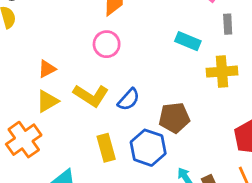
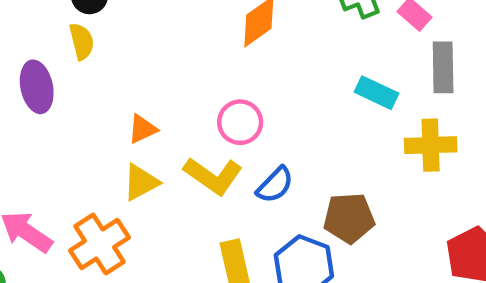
gray rectangle: (228, 24) -> (443, 67), size x1.5
pink circle: (107, 44) -> (240, 122), moved

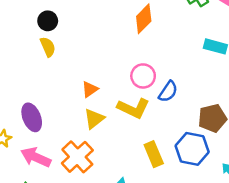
purple ellipse: (37, 87) -> (32, 117), moved
blue semicircle: (275, 185) -> (168, 92), moved

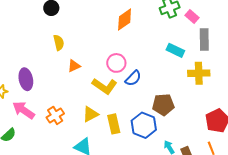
yellow semicircle: (48, 47) -> (59, 43), moved
yellow triangle: (94, 119) -> (90, 114), moved
orange cross: (77, 157) -> (55, 116), size x0.7

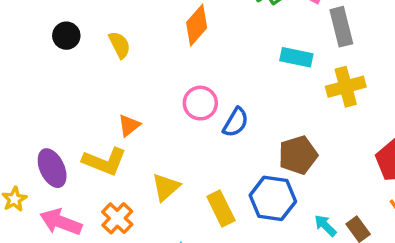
yellow semicircle: (59, 43) -> (120, 45), moved
yellow L-shape: (105, 86) -> (105, 161), moved
yellow triangle: (90, 114) -> (166, 187), moved

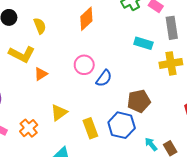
yellow L-shape: (105, 161) -> (22, 54), moved

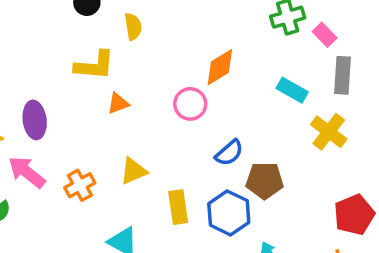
orange diamond: (86, 19) -> (220, 67), moved
yellow L-shape: (22, 54) -> (95, 65), turned -35
yellow cross: (171, 63) -> (329, 132), turned 35
blue semicircle: (104, 78) -> (229, 153), moved

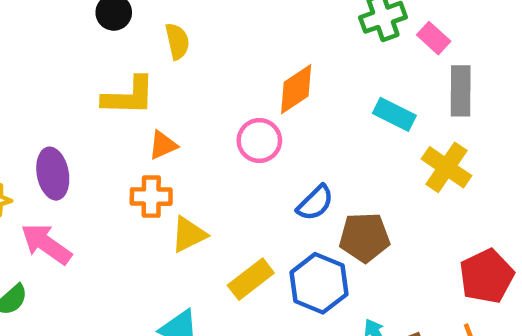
orange cross: (80, 185) -> (151, 197), moved, turned 32
yellow rectangle: (178, 207) -> (251, 279), turned 64

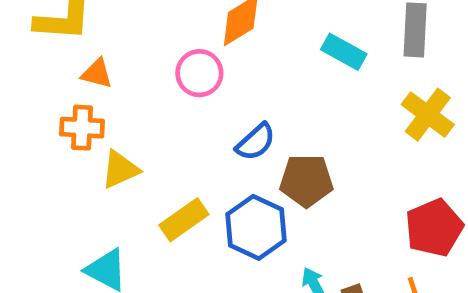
orange triangle: (163, 145) -> (97, 74), turned 36
yellow cross: (447, 167) -> (428, 115), moved

